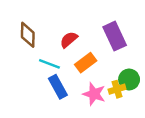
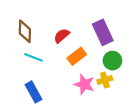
cyan line: (49, 64) -> (34, 57), moved
green circle: (129, 79) -> (112, 61), moved
blue rectangle: (58, 87) -> (34, 92), moved

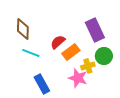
red semicircle: (62, 36) -> (58, 42), moved
yellow cross: (105, 80) -> (88, 66), moved
blue rectangle: (34, 92) -> (42, 84), moved

